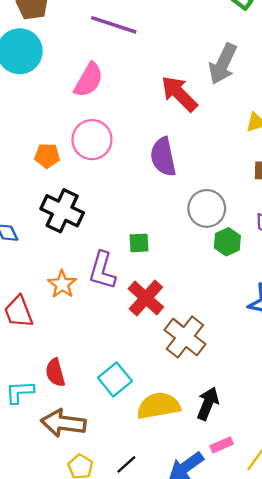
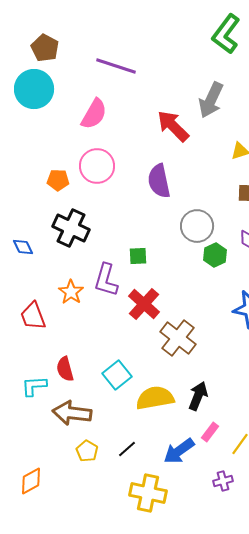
pink rectangle: (222, 445) -> (210, 432), turned -30

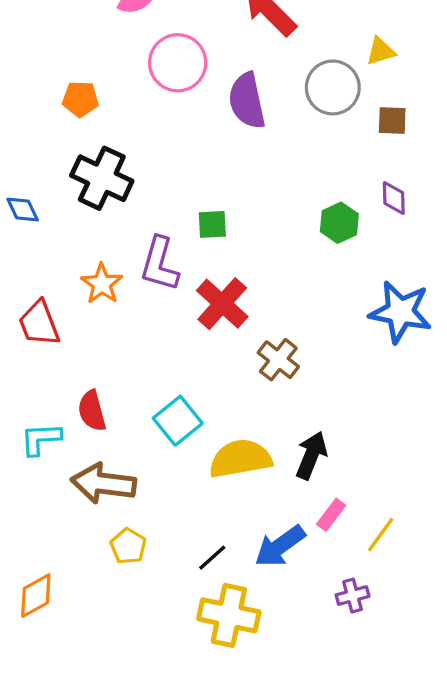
pink circle: (97, 166) -> (178, 63), moved
gray circle: (197, 226) -> (333, 87), moved
brown cross: (178, 338) -> (278, 360), size x0.7
black line: (127, 449) -> (212, 558), moved

